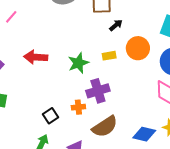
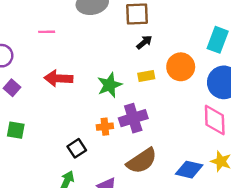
pink line: (11, 17) -> (47, 32), moved, turned 48
black arrow: (116, 25) -> (144, 42), moved
orange cross: (78, 107) -> (105, 127), moved

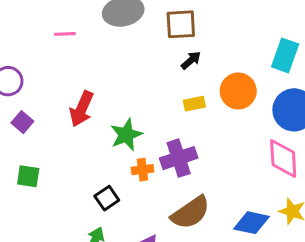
pink line: (47, 32) -> (65, 34), moved
red arrow: (58, 78) -> (82, 109), turned -68
green star: (110, 85) -> (126, 135), moved

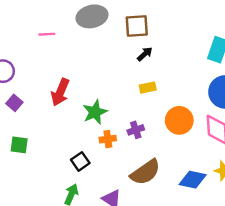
orange circle: (238, 91) -> (179, 120), moved
purple cross: (179, 158) -> (136, 130), size x0.6

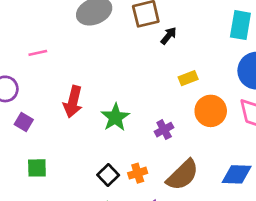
pink line: (47, 34) -> (38, 53), moved
black arrow: (145, 54) -> (169, 36), moved
yellow rectangle: (148, 88) -> (188, 78), moved
orange cross: (108, 139) -> (138, 173), moved

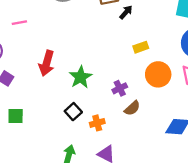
black square: (108, 175) -> (73, 112), moved
brown semicircle: (183, 175) -> (132, 108), moved, size x0.6

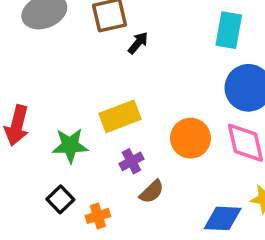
yellow rectangle: (141, 47) -> (120, 116), moved, size x1.6
green star: (81, 77) -> (70, 145), turned 30

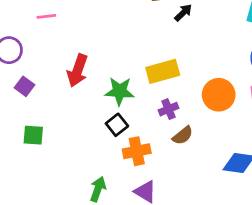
black square: (60, 199) -> (117, 125), moved
orange cross: (98, 216) -> (137, 151), size x1.4

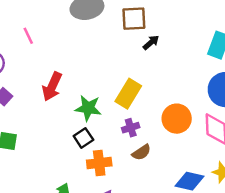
pink line: (46, 16) -> (28, 36), turned 66
yellow rectangle: (163, 71) -> (128, 94), turned -48

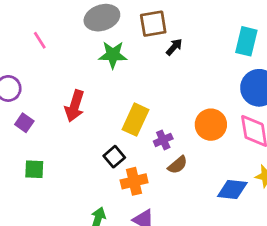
pink line: (28, 36) -> (40, 40), moved
yellow rectangle: (128, 94) -> (136, 120), moved
green star: (88, 108) -> (113, 55), moved

